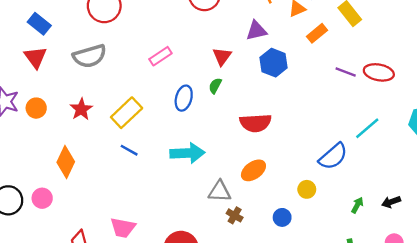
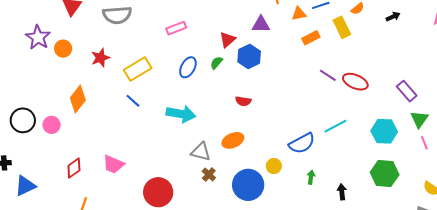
blue hexagon: (274, 63) -> (249, 56), moved
red semicircle: (255, 123) -> (243, 101), size x0.6
black arrow: (391, 202) -> (342, 192), turned 91
green arrow: (357, 205) -> (311, 177), moved, turned -32
blue circle: (282, 217) -> (248, 185), size x2.0

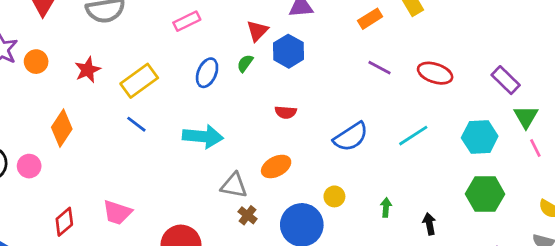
purple line: (328, 75) -> (379, 68), moved
blue semicircle: (302, 143) -> (351, 137), moved

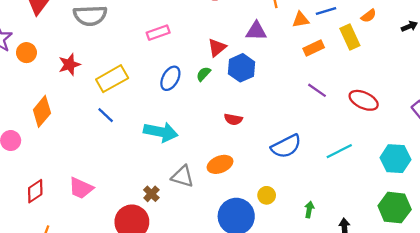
brown cross: (248, 215) -> (151, 194), moved

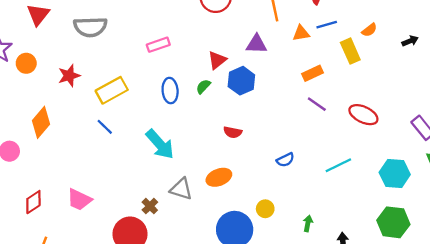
orange rectangle: (314, 48) -> (312, 73), moved
blue ellipse: (170, 78) -> (170, 91), turned -35
cyan arrow: (161, 132) -> (160, 144), turned 36
blue semicircle: (286, 146) -> (285, 160), size x0.6

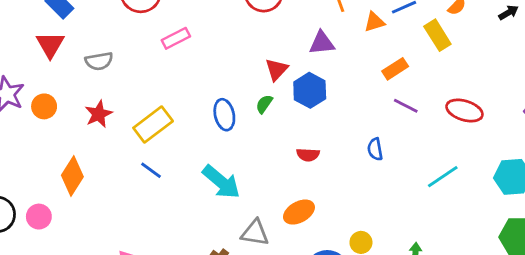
gray semicircle: (90, 27) -> (99, 61), moved, size x0.7
pink rectangle: (158, 45) -> (176, 38), moved
blue semicircle: (285, 160) -> (375, 149), moved, turned 114

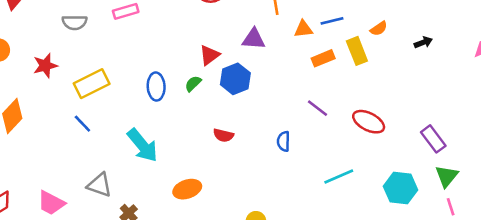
gray semicircle: (99, 61) -> (75, 22), moved
orange rectangle: (395, 69) -> (323, 58), moved
orange ellipse: (299, 212) -> (187, 189), moved
gray triangle: (255, 233) -> (100, 185), moved

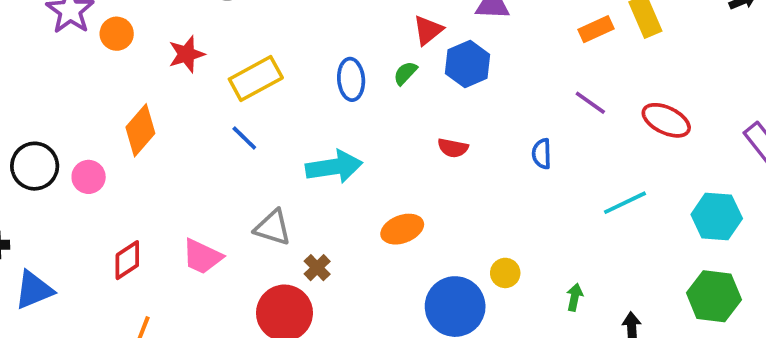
cyan arrow: (142, 145) -> (334, 167), turned -57

